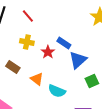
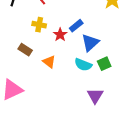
blue rectangle: (64, 43) -> (76, 26), turned -72
cyan semicircle: (57, 91) -> (83, 65), moved

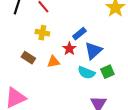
red star: (60, 35) -> (69, 49), moved
orange triangle: (49, 62) -> (53, 62), moved, turned -48

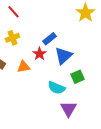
yellow cross: (42, 33) -> (12, 38), turned -32
cyan semicircle: (86, 73) -> (56, 88), moved

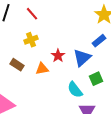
blue rectangle: (49, 39) -> (99, 41), moved
cyan semicircle: (56, 88) -> (75, 90), turned 30

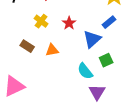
yellow cross: (31, 40) -> (41, 21), turned -32
red star: (58, 56) -> (69, 23), moved

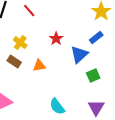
yellow cross: (41, 21) -> (20, 43), moved
cyan semicircle: (85, 71) -> (57, 107), moved
purple triangle: (97, 92) -> (96, 108), moved

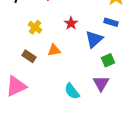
blue rectangle: (96, 38) -> (111, 22), turned 56
brown rectangle: (14, 62) -> (29, 56), moved
purple triangle: (96, 108) -> (101, 83), moved

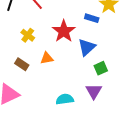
blue rectangle: (111, 22) -> (92, 18), moved
red star: (71, 23) -> (64, 31), size x1.6
cyan semicircle: (72, 91) -> (65, 99), turned 120

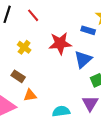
red star: (64, 31) -> (60, 43), turned 30
orange triangle: (47, 58) -> (30, 95), moved

